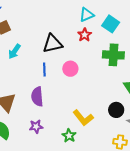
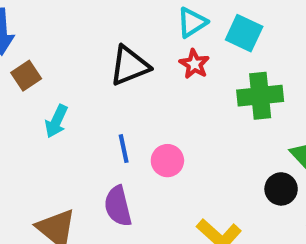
black triangle: (53, 44) -> (130, 66), moved
pink circle: (70, 69) -> (167, 161), moved
black circle: (116, 110) -> (281, 189), moved

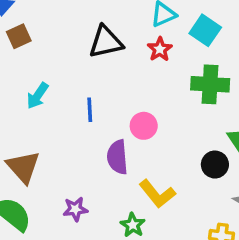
cyan arrow: (56, 121) -> (38, 96), moved
pink circle: (167, 161) -> (144, 126), moved
purple semicircle: (118, 206) -> (117, 157), moved

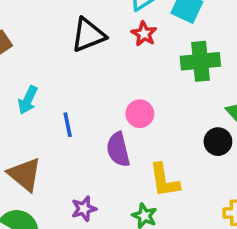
blue line: (90, 110) -> (68, 125), moved
yellow L-shape: (157, 194) -> (164, 180), turned 39

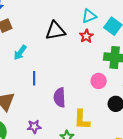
cyan arrow: (28, 100) -> (20, 52), moved
pink circle: (140, 114) -> (99, 81), moved

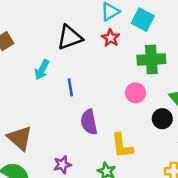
cyan arrow: (20, 52) -> (42, 70), moved
blue line: (34, 78) -> (70, 87), moved

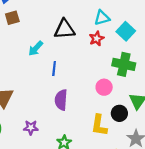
yellow L-shape: (122, 146) -> (99, 125), moved

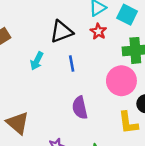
blue line: (54, 69) -> (72, 64), moved
pink circle: (104, 87) -> (121, 81), size x1.6

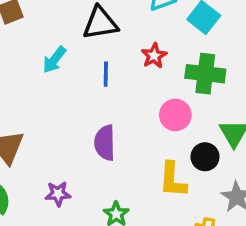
red star: (98, 31) -> (154, 56), moved
pink circle: (121, 81) -> (175, 115), size x0.7

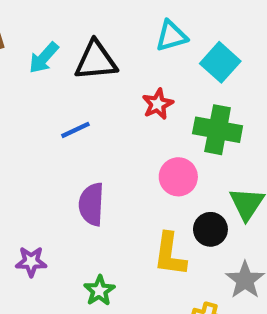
cyan arrow: (54, 60) -> (44, 58), moved
blue line: (106, 74) -> (75, 130), moved, turned 60

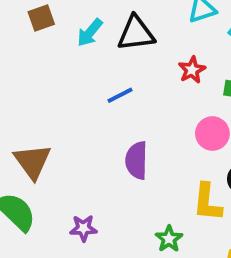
purple star: (31, 262) -> (83, 228), moved
green star: (99, 291) -> (169, 239), moved

